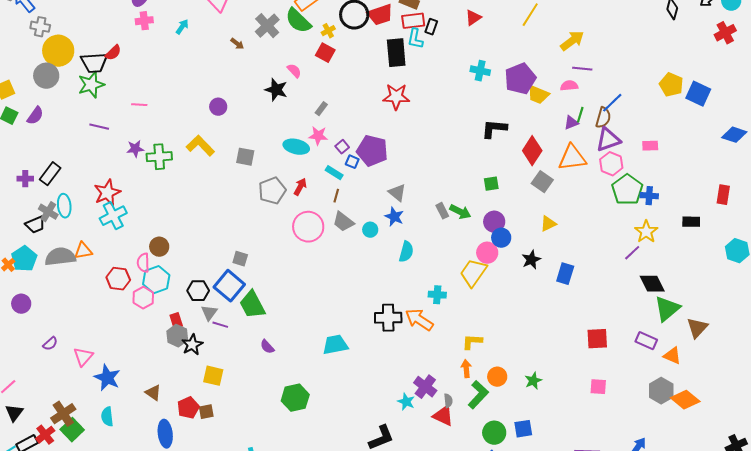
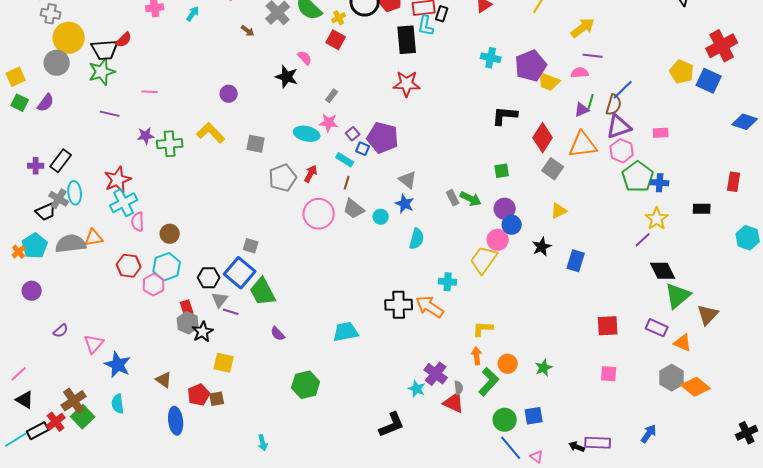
red cross: (725, 33) -> (722, 46), moved, size x1.4
pink semicircle: (143, 263) -> (138, 222), moved
black triangle: (14, 413) -> (25, 400), turned -36

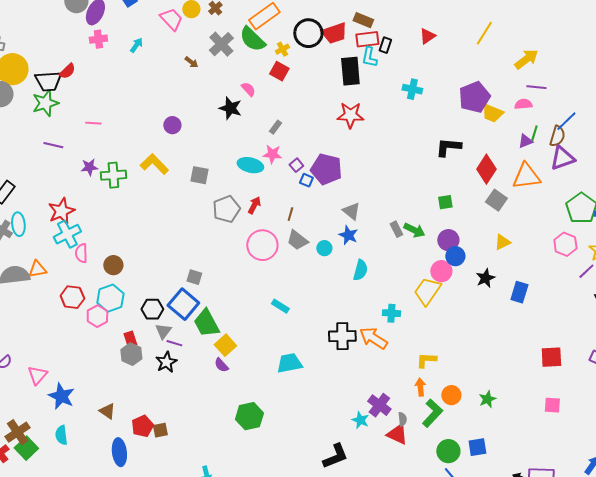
cyan cross: (491, 58) -> (412, 89), moved
pink hexagon: (622, 151) -> (565, 244), moved
cyan rectangle: (345, 160) -> (280, 306), moved
black star: (203, 332) -> (166, 362), moved
yellow square: (224, 363) -> (225, 345), moved, turned 35

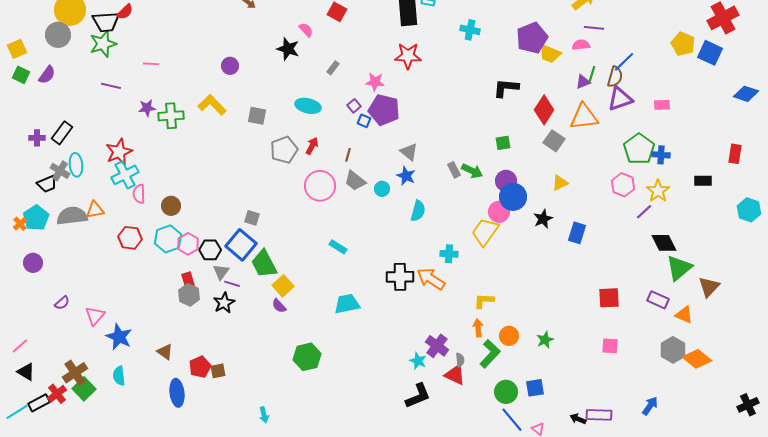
pink star: (272, 154) -> (375, 82), moved
blue circle: (455, 256) -> (513, 197), size x1.4
pink hexagon: (97, 316) -> (188, 244), moved
black L-shape: (335, 456) -> (418, 396), moved

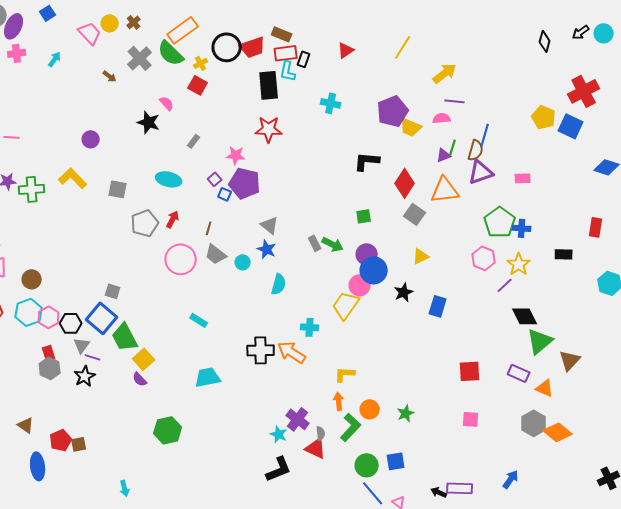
blue line: (624, 62) -> (485, 135), turned -30

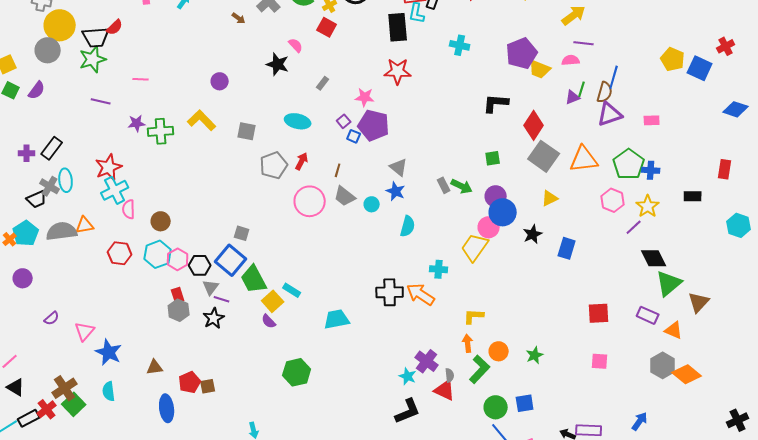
red cross: (584, 91) -> (726, 46), moved, size x0.6
orange triangle: (445, 190) -> (584, 159), moved
gray square: (415, 214) -> (544, 156), size x1.4
cyan rectangle: (199, 320) -> (292, 290), moved
brown triangle: (26, 425) -> (155, 367), turned -42

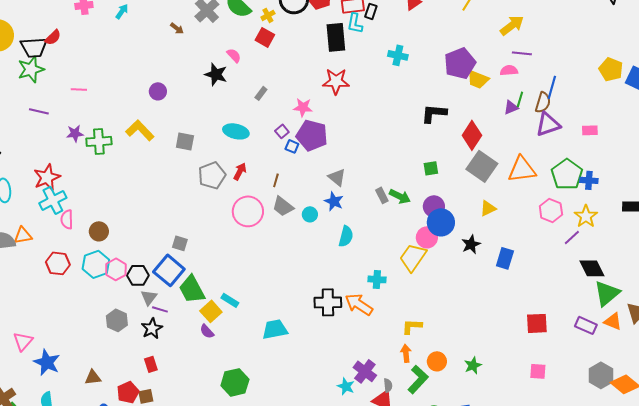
red rectangle: (178, 295) -> (151, 364), moved
orange triangle: (674, 330) -> (613, 321), moved

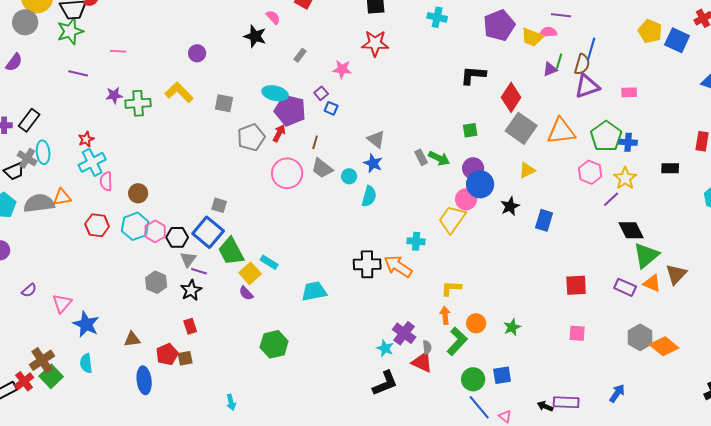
yellow trapezoid: (478, 79) -> (532, 37), moved
purple pentagon: (312, 135) -> (290, 110), moved
red star: (47, 177) -> (86, 139), size x0.6
cyan semicircle: (346, 236) -> (369, 196), moved

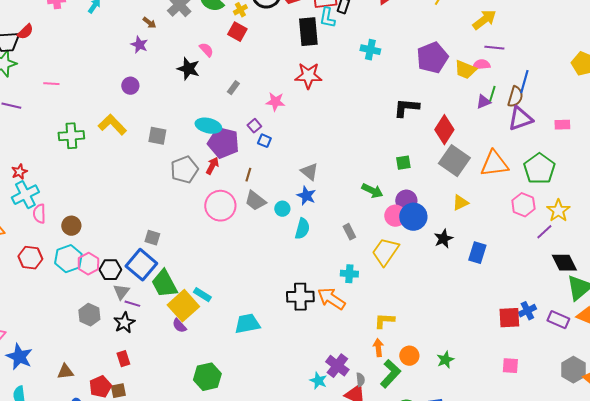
purple star: (114, 95) -> (139, 45), moved, turned 30
blue cross: (628, 142) -> (527, 311), moved, turned -30
gray rectangle: (421, 157) -> (349, 232), moved
pink circle: (466, 199) -> (395, 216), moved
yellow square: (250, 273) -> (183, 306), size x1.4

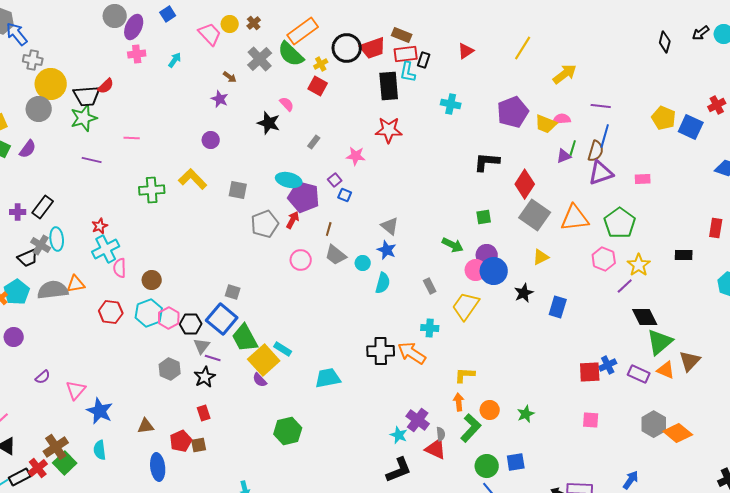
purple line: (494, 48) -> (601, 106), moved
pink circle: (220, 206) -> (301, 260), size x0.7

